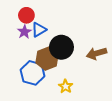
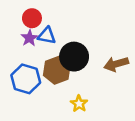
blue triangle: (39, 30) -> (47, 36), turned 42
blue hexagon: (33, 73) -> (26, 79), moved

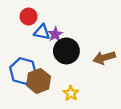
purple star: (29, 38) -> (55, 34), moved
brown hexagon: (57, 70) -> (39, 81), moved

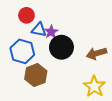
blue hexagon: (23, 71) -> (22, 51), moved
yellow star: (71, 93) -> (94, 86), moved, size x1.5

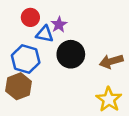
purple star: (51, 32) -> (59, 25), moved
brown hexagon: (36, 75) -> (19, 86), moved

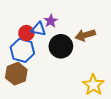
red circle: (30, 17) -> (26, 33), moved
brown arrow: (111, 61) -> (85, 35), moved

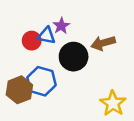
blue hexagon: (22, 50) -> (42, 81), moved

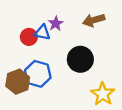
brown arrow: (103, 43) -> (94, 20), moved
black circle: (74, 57) -> (80, 59), moved

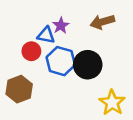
red circle: (29, 37) -> (31, 51), moved
blue hexagon: (38, 74) -> (61, 61), moved

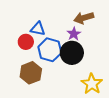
purple star: (61, 26) -> (74, 34), moved
brown hexagon: (19, 89) -> (31, 73), moved

